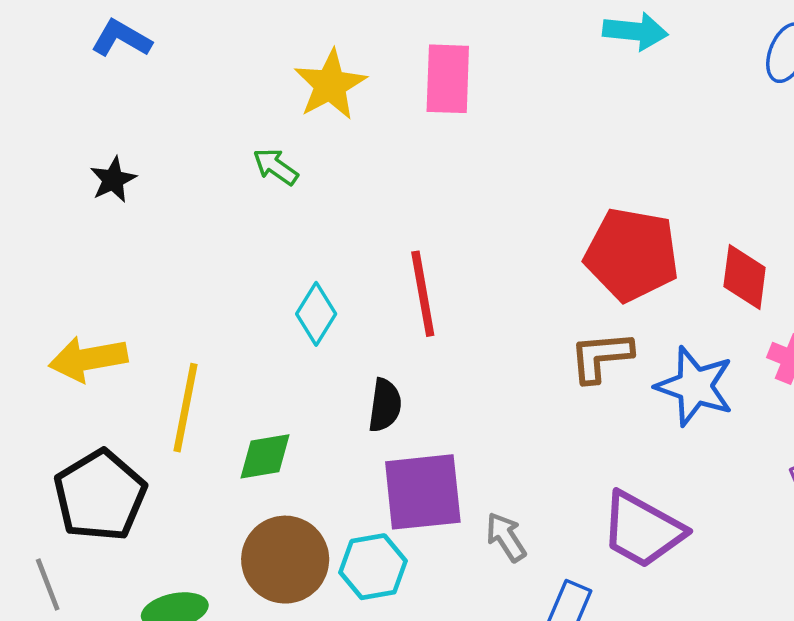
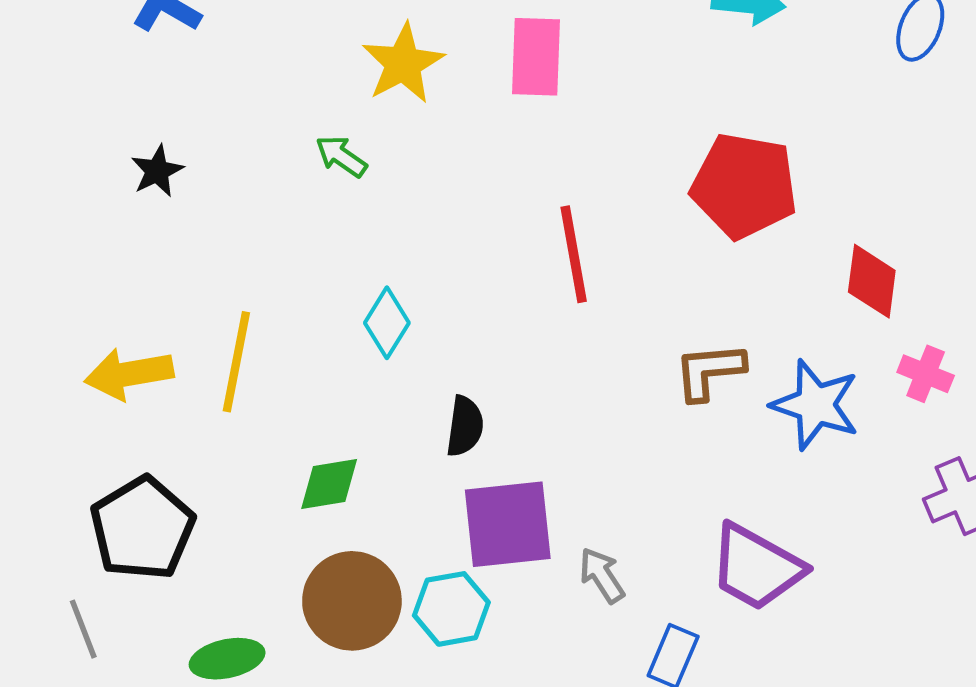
red pentagon: (632, 254) -> (744, 186), moved
red line: (423, 294) -> (574, 254), moved
yellow line: (185, 408) -> (236, 362), moved

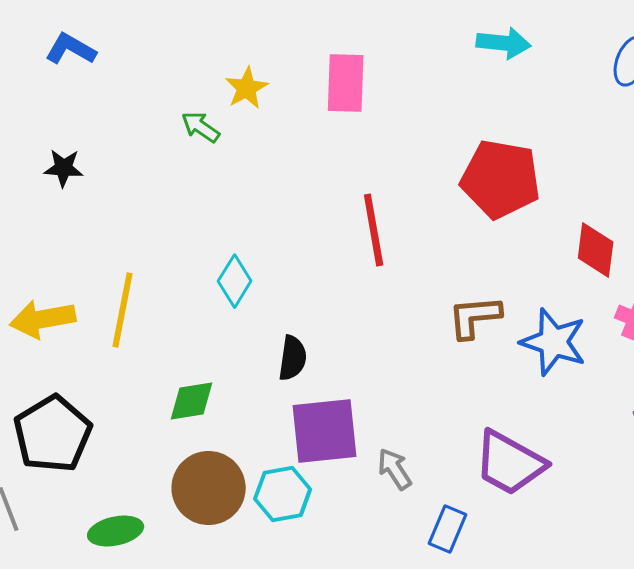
yellow star: (403, 64) -> (247, 88), size x0.7
green arrow: (341, 156) -> (201, 127), moved
black star: (157, 171) -> (64, 168), turned 30

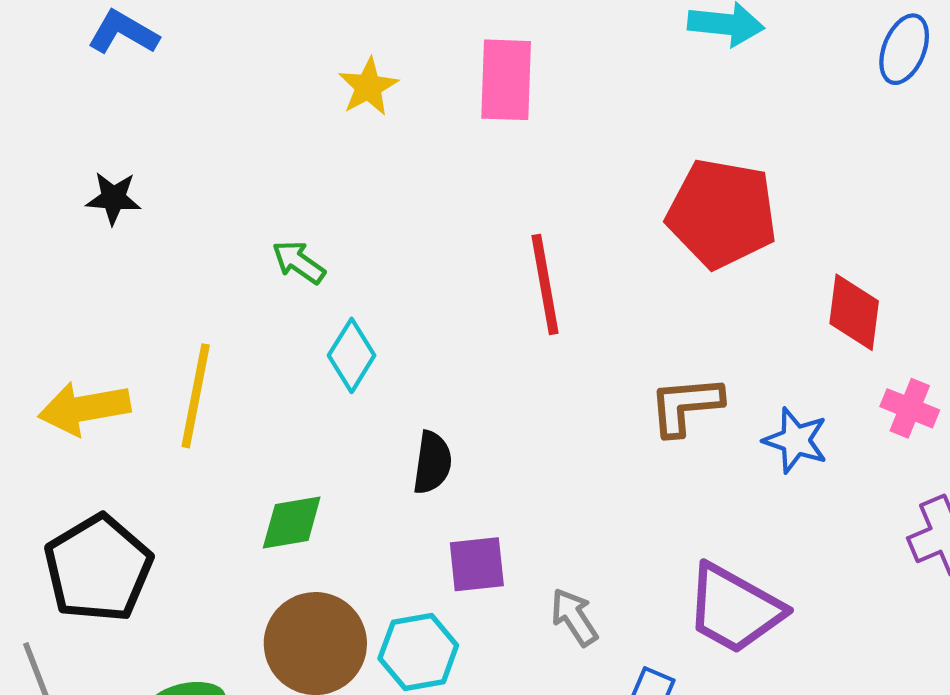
green arrow: (201, 127) -> (299, 262), moved
blue star: (554, 342) -> (796, 440), size x0.7
purple square: (325, 431) -> (477, 564), size x0.6

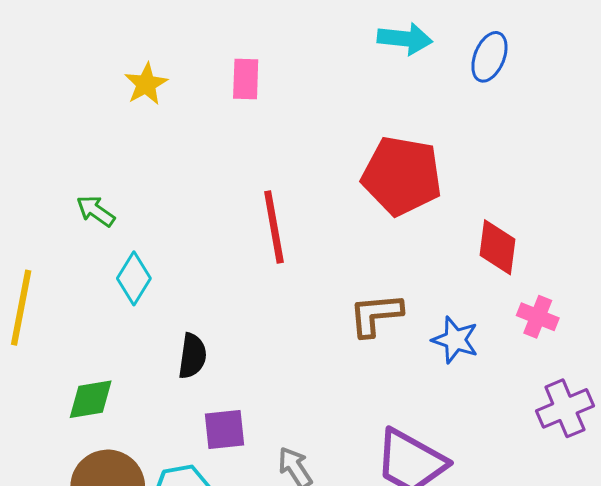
blue ellipse: (904, 49) -> (489, 57), moved
pink rectangle: (506, 80) -> (246, 79), size x0.7

